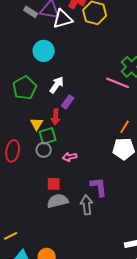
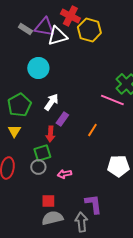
yellow triangle: (37, 124) -> (14, 131), moved
orange line: (125, 127) -> (92, 130), moved

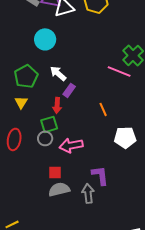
white arrow: (51, 102) -> (58, 73), turned -84
orange line: (92, 130) -> (103, 109), moved, turned -56
pink arrow: (64, 174) -> (71, 145), size x1.6

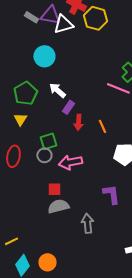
red arrow: (57, 105) -> (78, 122), moved
purple L-shape: (100, 175) -> (111, 194), moved
gray arrow: (88, 193) -> (87, 223), moved

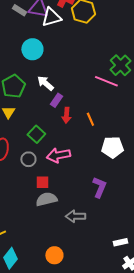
green square: (48, 141) -> (36, 134), turned -30
gray circle: (44, 155) -> (28, 159), moved
purple L-shape: (111, 194) -> (99, 187), turned 30
gray arrow: (87, 223) -> (75, 216), turned -84
orange circle: (47, 262) -> (54, 255), moved

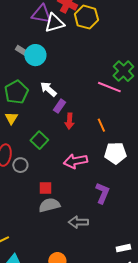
gray rectangle: (19, 10) -> (22, 51), moved
orange line: (90, 119) -> (101, 125), moved
pink arrow: (58, 155) -> (75, 161), moved
gray circle: (28, 159) -> (20, 165), moved

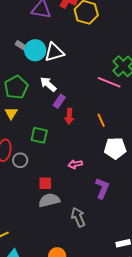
white triangle: (54, 23) -> (54, 52), moved
green square: (39, 140) -> (39, 135), turned -30
pink arrow: (75, 161) -> (75, 164), moved, size x0.6
gray arrow: (78, 222) -> (78, 217), turned 66

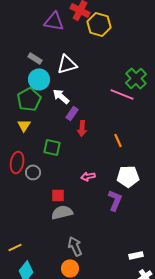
cyan circle: (35, 50) -> (39, 79), moved
orange line: (101, 120) -> (118, 140), moved
white pentagon: (115, 148) -> (128, 176), moved
gray arrow: (78, 217) -> (75, 246), moved

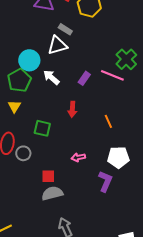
gray rectangle: (35, 58) -> (65, 29), moved
purple rectangle: (72, 113) -> (84, 78), moved

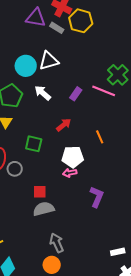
gray rectangle: (65, 29) -> (57, 28), moved
cyan circle: (29, 60) -> (26, 66), moved
red arrow: (72, 109) -> (64, 125), turned -133
white pentagon: (118, 157) -> (73, 157), moved

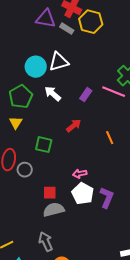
white pentagon: (73, 157) -> (83, 194), moved, turned 30
gray arrow: (57, 243) -> (46, 242), moved

